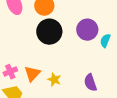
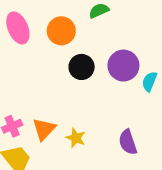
black circle: (49, 32) -> (82, 67), moved, size x0.7

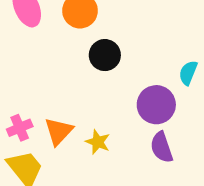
purple circle: (123, 66) -> (156, 105), moved

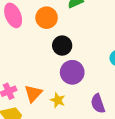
purple circle: (156, 105) -> (72, 72), moved

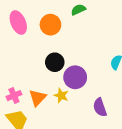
black circle: (62, 46) -> (55, 62), moved
yellow star: (58, 100) -> (61, 96), moved

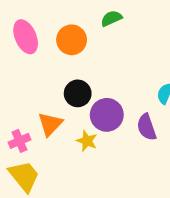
orange triangle: (38, 98) -> (50, 124), moved
purple semicircle: (100, 107) -> (147, 127), moved

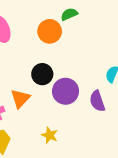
orange circle: (72, 40) -> (50, 31), moved
yellow star: (87, 141) -> (50, 135), moved

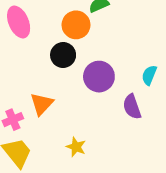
black circle: (42, 74) -> (63, 55), moved
purple circle: (66, 91) -> (99, 77), moved

